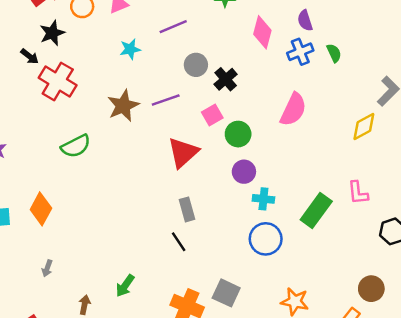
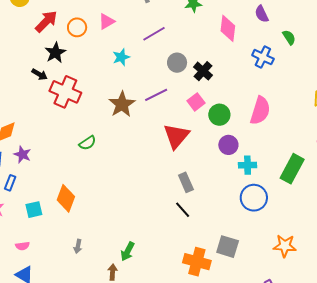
blue cross: (300, 52) -> (263, 57), moved, turned -35
pink semicircle: (293, 109) -> (260, 111), moved
green semicircle: (76, 146) -> (88, 143), size x0.7
green arrow: (125, 286) -> (128, 251), moved

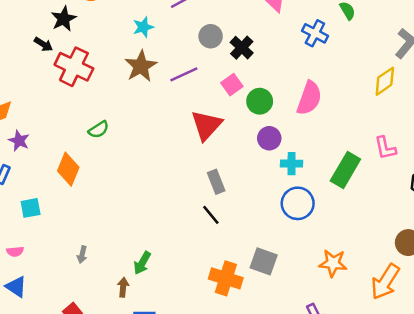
brown star: (122, 104) -> (141, 66), moved
orange diamond: (66, 198) -> (68, 169), moved

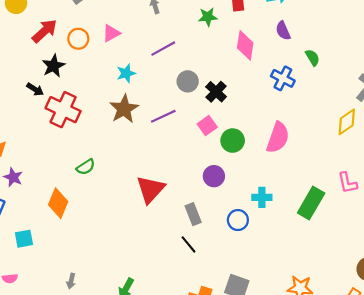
red triangle: (206, 125) -> (150, 189), moved
purple circle: (269, 138) -> (214, 176), moved
blue circle: (298, 203) -> (238, 220), moved, size x0.7

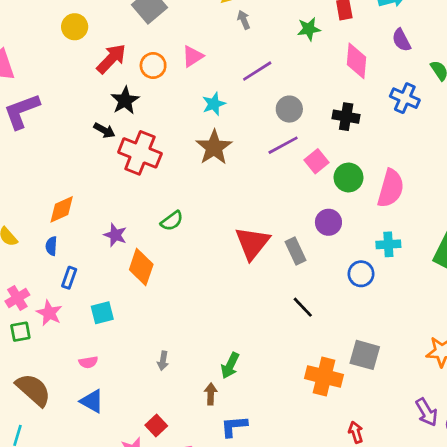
black cross: (216, 92) -> (346, 117), moved, turned -30
purple line: (163, 116) -> (283, 145), moved
pink semicircle: (278, 138) -> (391, 188), moved
purple star: (13, 177) -> (115, 235), moved
gray rectangle: (193, 214) -> (295, 251), moved

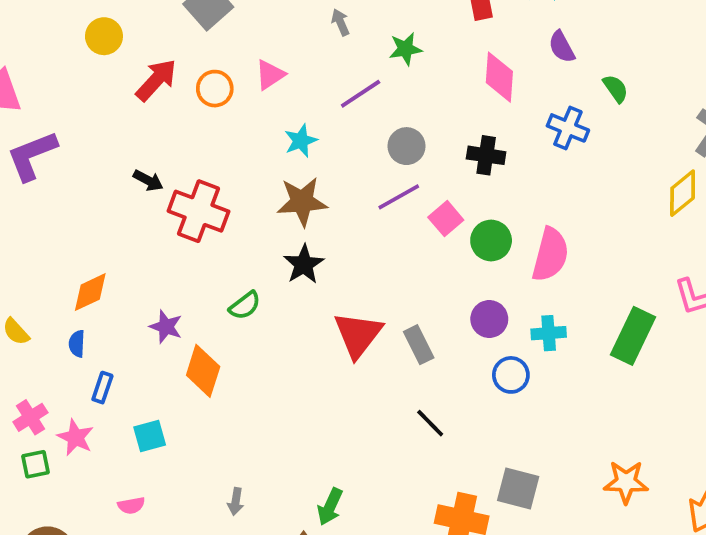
green star: (309, 29) -> (405, 49), moved
black star: (125, 100) -> (304, 264), moved
brown star: (214, 147) -> (302, 202), turned 30
purple circle: (328, 222) -> (489, 319), moved

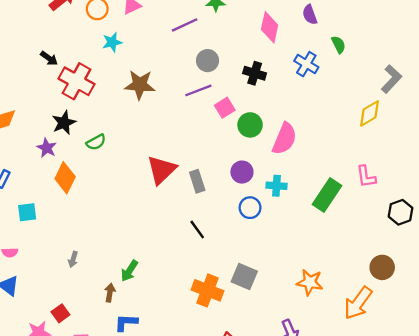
cyan star: (301, 141) -> (112, 42), moved
black star: (304, 264) -> (64, 123), moved

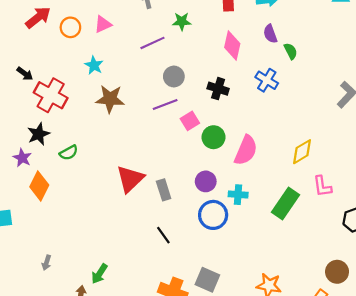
cyan star: (112, 42) -> (94, 65), moved, turned -30
green semicircle: (338, 44) -> (291, 51), moved
yellow diamond: (370, 113) -> (302, 152), moved
blue circle: (250, 208) -> (213, 215), size x1.4

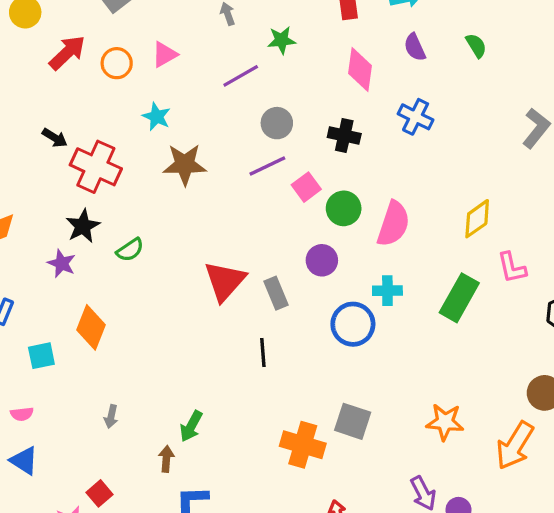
green semicircle: (291, 51) -> (476, 46), moved
purple circle: (206, 181) -> (322, 260), moved
orange diamond: (39, 186) -> (91, 327), moved
black line: (163, 235) -> (263, 352), moved, turned 36

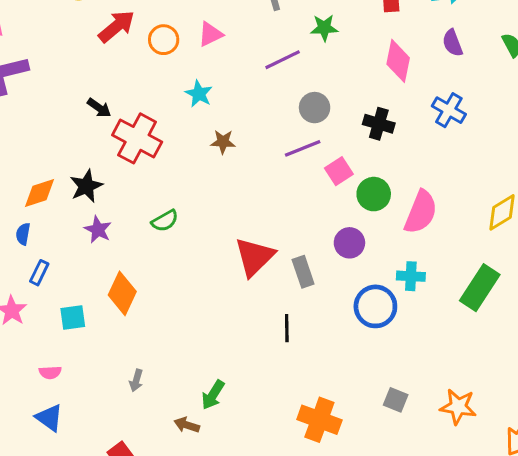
brown star: (185, 165) -> (223, 142), size x0.6
black star: (83, 226) -> (86, 186), moved
gray square: (353, 421) -> (396, 400), moved, size x0.7
brown arrow: (166, 459) -> (187, 425), turned -80

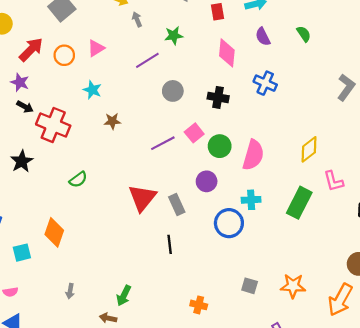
purple line: (303, 148) -> (163, 143), moved
purple star: (98, 230) -> (20, 82), moved
orange cross: (319, 420) -> (199, 305), size x0.6

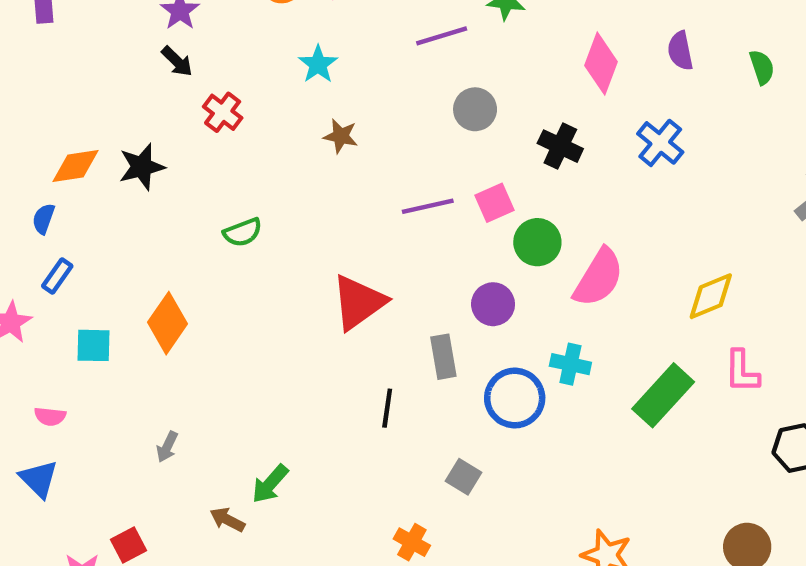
red cross: (53, 125) -> (223, 112), size x0.6
gray rectangle: (177, 204) -> (443, 357), moved
gray square: (250, 286) -> (463, 477), moved

